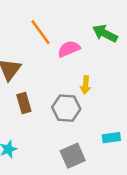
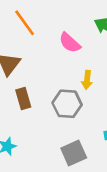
orange line: (41, 32) -> (25, 23), moved
pink semicircle: (69, 49) -> (70, 43), turned -115

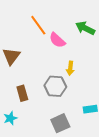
orange line: (25, 23) -> (38, 25), moved
brown rectangle: (23, 99) -> (22, 93), moved

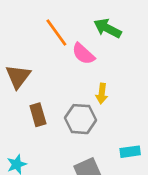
green arrow: (85, 28) -> (107, 28), moved
brown rectangle: (22, 93) -> (38, 115), moved

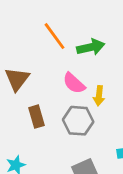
green arrow: (107, 28) -> (91, 47), moved, turned 140
pink semicircle: (83, 54) -> (74, 83), moved

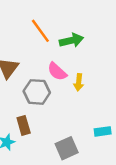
brown rectangle: (37, 117) -> (24, 125), moved
gray hexagon: (78, 121) -> (37, 92), moved

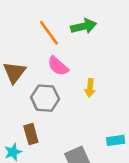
green arrow: (71, 40) -> (84, 26), moved
pink semicircle: (57, 72) -> (58, 66), moved

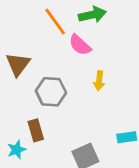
pink semicircle: (58, 66) -> (80, 45), moved

